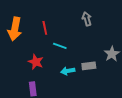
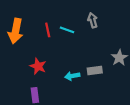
cyan line: (60, 46) -> (67, 30), moved

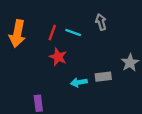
red line: (48, 30) -> (52, 32), turned 32
red star: (38, 66) -> (58, 57), moved

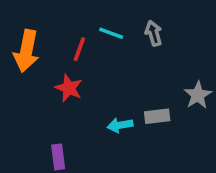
cyan line: (73, 32) -> (111, 33), moved
red star: (58, 57) -> (69, 88), moved

